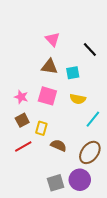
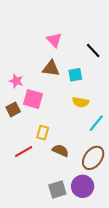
pink square: (47, 96) -> (33, 99), moved
pink star: (21, 97) -> (16, 81), moved
brown square: (22, 120) -> (13, 109), moved

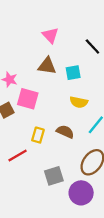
brown semicircle: (60, 151) -> (65, 132), moved
gray square: (57, 189) -> (54, 176), moved

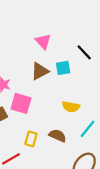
brown triangle: (47, 66) -> (40, 71), turned -36
cyan square: (73, 73) -> (63, 68), moved

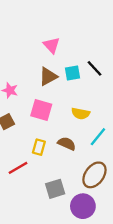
black line: (84, 52) -> (94, 68), moved
pink square: (21, 103) -> (41, 110), moved

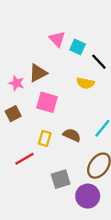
cyan square: (72, 73) -> (78, 47), moved, turned 35
brown triangle: (48, 76) -> (38, 73), moved
yellow semicircle: (81, 114) -> (85, 83), moved

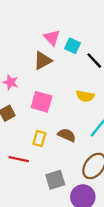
brown triangle: (38, 73) -> (43, 61), moved
yellow semicircle: (85, 83) -> (85, 96), moved
red line: (24, 159) -> (19, 159), turned 42

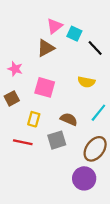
pink triangle: (52, 38) -> (55, 26), turned 35
yellow rectangle: (39, 138) -> (34, 119), moved
gray square: (55, 180) -> (57, 140), moved

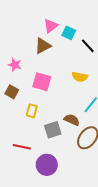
brown square: (12, 98) -> (12, 92), turned -32
brown semicircle: (69, 119) -> (72, 120), moved
red line: (23, 142) -> (22, 147), moved
purple circle: (84, 178) -> (47, 165), moved

